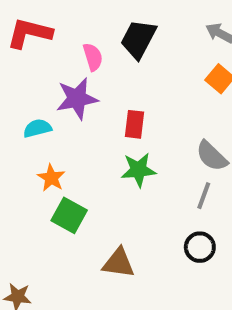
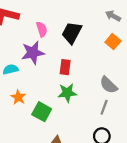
black trapezoid: (138, 39) -> (72, 33), moved
green square: (69, 215) -> (42, 112), moved

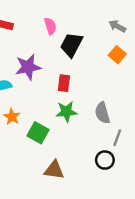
pink semicircle: (42, 29) -> (50, 26), moved
gray semicircle: (109, 85) -> (102, 113), moved, turned 30
gray line: (104, 107) -> (117, 138), moved

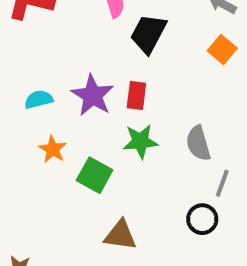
purple star: (28, 67) -> (93, 95), moved, turned -30

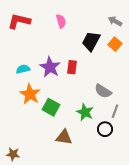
black trapezoid: (148, 34) -> (91, 41), moved
green star: (140, 141) -> (85, 112), moved, turned 30
gray semicircle: (198, 143) -> (103, 91), turned -42
orange star: (53, 149) -> (30, 94), size x1.5

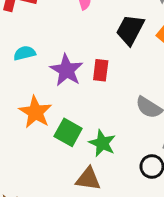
cyan semicircle: (23, 69) -> (25, 53), moved
green star: (85, 112) -> (102, 143), moved

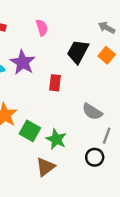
purple star: (66, 70) -> (23, 62), moved
brown triangle: (88, 179) -> (45, 167), turned -45

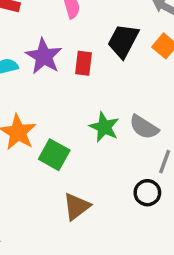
red rectangle: (55, 83) -> (84, 63), moved
green star: (56, 139) -> (104, 127), moved

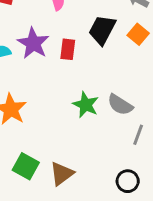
green square: (54, 155) -> (26, 166), moved
black circle: (147, 193) -> (128, 181), moved

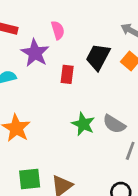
purple star: (33, 43) -> (35, 53), moved
green square: (26, 166) -> (30, 179), turned -35

